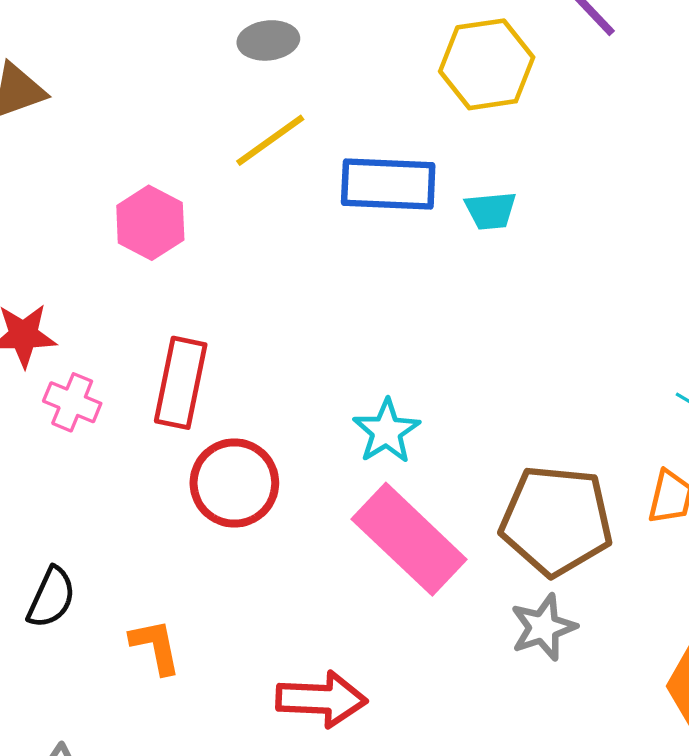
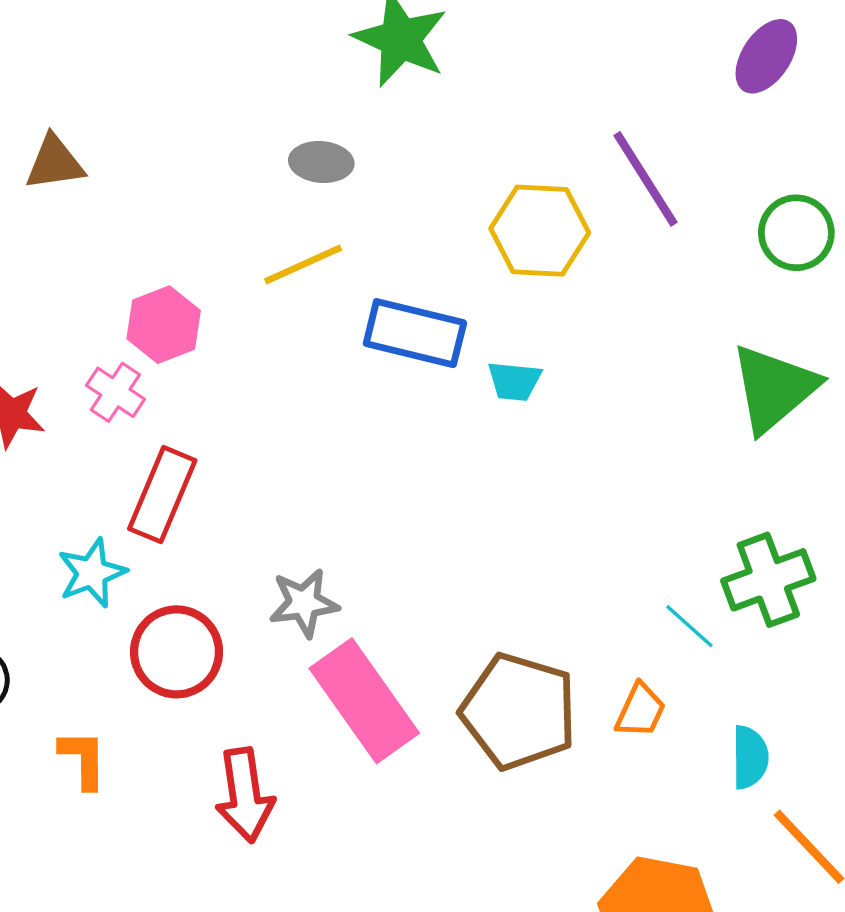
pink cross: (72, 402) -> (115, 392), moved
cyan star: (386, 431) -> (92, 573), moved
red circle: (234, 483) -> (177, 652), moved
gray star: (543, 627) -> (304, 603), moved
red arrow: (322, 699) -> (245, 795), moved, turned 68

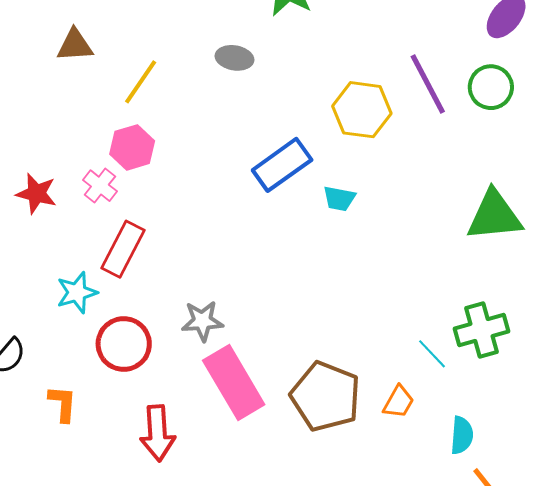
green circle: (796, 233) -> (491, 87), moved
yellow line: (303, 264) -> (141, 82), moved, turned -36
blue rectangle: (415, 333) -> (282, 165), turned -54
green triangle: (774, 388) -> (494, 216), turned 30

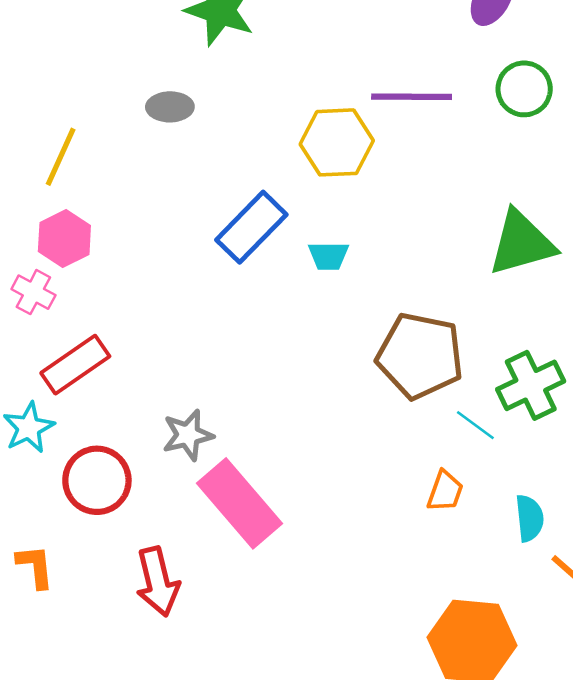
purple line: (428, 84) -> (412, 97), turned -52
green circle: (491, 87) -> (524, 89), moved
red rectangle: (123, 249) -> (75, 365), turned 38
brown pentagon: (326, 396) -> (420, 356), moved

